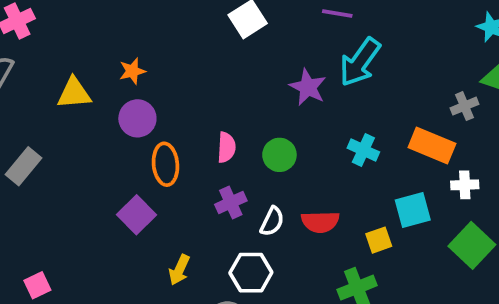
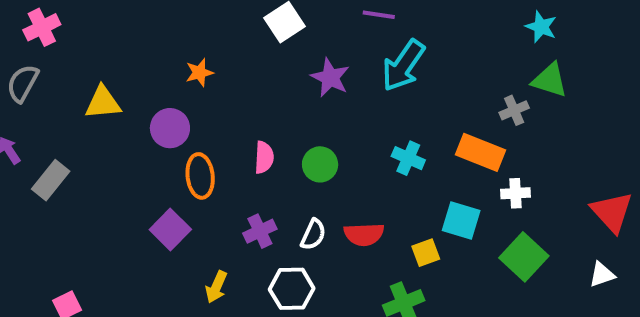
orange star: (132, 71) -> (199, 73), moved
purple star: (308, 87) -> (330, 78), moved
purple cross: (231, 203) -> (260, 231), moved
cyan square: (413, 210) -> (461, 220), turned 33

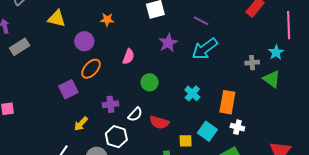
gray cross: (514, 110) -> (252, 63), moved
orange rectangle: (480, 152) -> (227, 102), turned 60
pink semicircle: (264, 157) -> (128, 57), moved
orange ellipse: (200, 176) -> (91, 69), turned 30

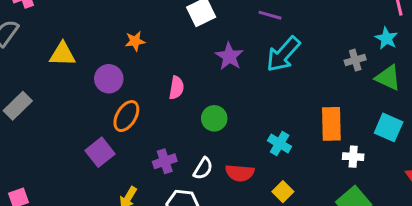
cyan cross: (192, 93) -> (280, 144), moved
cyan square: (207, 131) -> (389, 127), moved
yellow square: (186, 141) -> (283, 192), turned -32

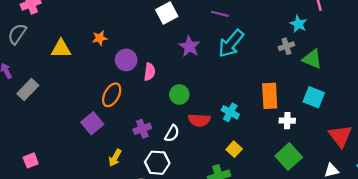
cyan star: (386, 38) -> (298, 24), moved
orange star: (135, 41) -> (100, 38), moved
purple circle: (109, 79) -> (126, 60), moved
red semicircle: (240, 173) -> (199, 120), moved

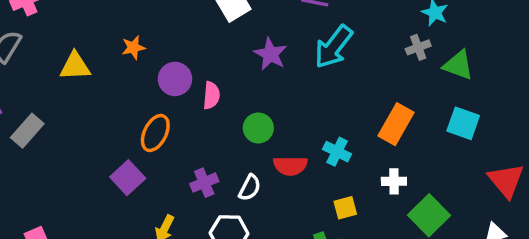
orange rectangle: (270, 96) -> (396, 124), turned 35
white cross: (287, 121) -> (394, 181), moved
yellow square: (234, 149) -> (345, 208), turned 35

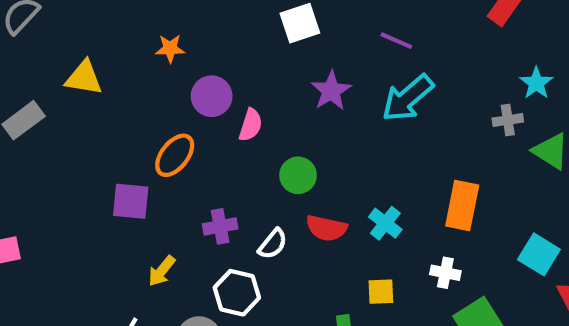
yellow triangle: (75, 66) -> (84, 78), moved
cyan square: (463, 123) -> (539, 254), moved
orange rectangle: (396, 124) -> (462, 205), turned -30
purple square: (128, 178) -> (131, 201), turned 36

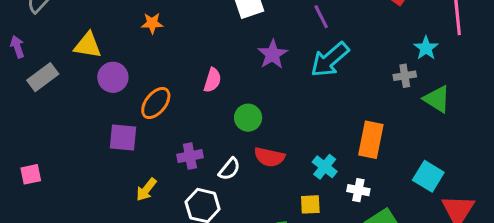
purple line: (396, 41) -> (321, 17), turned 40
purple circle: (212, 96) -> (113, 77), moved
cyan cross: (385, 223) -> (325, 167), moved

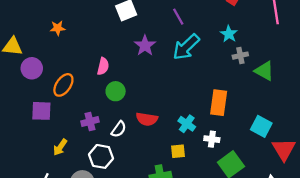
cyan star: (426, 48) -> (229, 34), moved
green circle: (248, 118) -> (116, 91), moved

